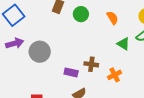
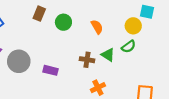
brown cross: (91, 64) -> (87, 60), moved
purple rectangle: (71, 72) -> (51, 70), moved

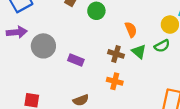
orange semicircle: (97, 27) -> (131, 30), moved
orange cross: (98, 88) -> (115, 81), moved, turned 32

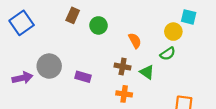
purple arrow: (17, 32) -> (22, 78), moved
green triangle: (139, 52) -> (147, 72), moved

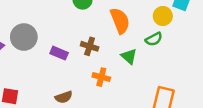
orange semicircle: (135, 41) -> (120, 21), size x1.5
brown cross: (123, 67) -> (90, 46), moved

